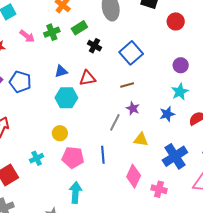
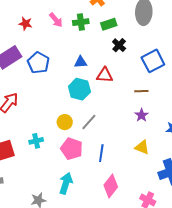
gray line: (115, 122) -> (89, 122), moved
pink diamond: (134, 176) -> (111, 186), moved

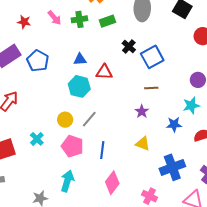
black cross: (119, 45) -> (129, 47), moved
brown line: (141, 91) -> (151, 88), moved
cyan cross: (36, 141) -> (37, 139), turned -32

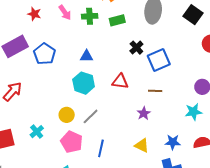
red triangle: (104, 72) -> (120, 81), moved
blue star: (174, 124) -> (173, 142), moved

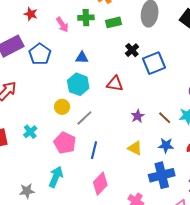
pink arrow: (65, 12) -> (62, 25), moved
brown line: (155, 91) -> (165, 118), moved, turned 40
yellow circle: (67, 115) -> (62, 107), moved

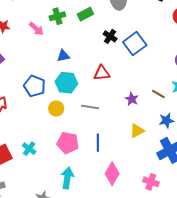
blue pentagon: (40, 54) -> (34, 86), moved
gray line: (84, 118) -> (90, 107), moved, turned 66
cyan cross: (30, 132) -> (29, 149), moved
yellow triangle: (135, 148) -> (137, 131), turned -42

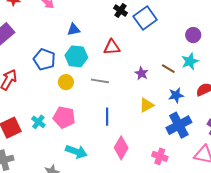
pink pentagon: (68, 143) -> (64, 117), moved
cyan arrow: (67, 178) -> (76, 152), turned 100

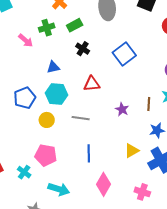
black cross: (121, 11) -> (83, 49), moved
blue pentagon: (44, 59) -> (25, 98), turned 30
brown line: (168, 69) -> (149, 104), turned 64
yellow triangle: (147, 105) -> (132, 151), moved
cyan cross: (38, 122) -> (24, 172), moved

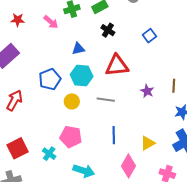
blue square: (124, 54) -> (149, 36), size x0.6
red triangle: (92, 84) -> (117, 66), size x1.4
yellow triangle: (132, 151) -> (148, 143), moved

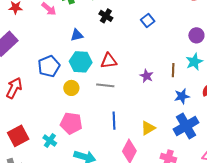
red triangle: (117, 66) -> (109, 61), moved, size x0.7

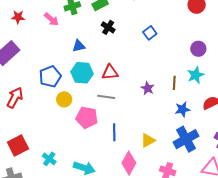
yellow circle: (71, 88) -> (64, 99), moved
pink pentagon: (71, 123) -> (87, 118), moved
cyan cross: (50, 141) -> (49, 159), moved

